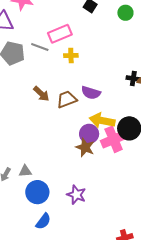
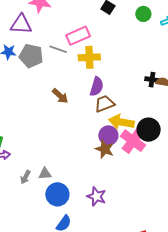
yellow cross: (71, 55) -> (89, 57), size x1.5
purple semicircle: (91, 93) -> (97, 87), moved, turned -90
brown trapezoid: (67, 99) -> (105, 104), moved
pink cross: (114, 139) -> (133, 141), turned -30

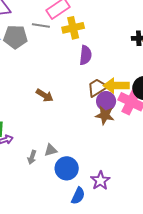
brown arrow: (60, 96) -> (45, 95), moved
brown trapezoid: (105, 104) -> (97, 88), moved
purple star: (97, 196) -> (100, 181), moved, turned 30

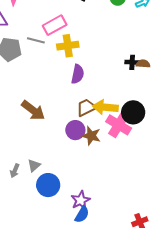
brown arrow: (45, 95) -> (33, 110), size x1.4
purple circle: (106, 101) -> (75, 130), moved
gray triangle: (51, 150) -> (34, 165), turned -32
blue semicircle: (78, 196) -> (82, 214), moved

